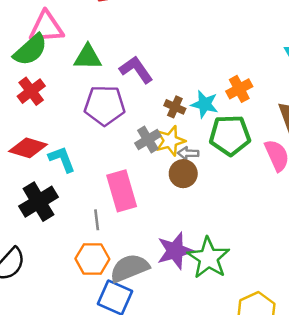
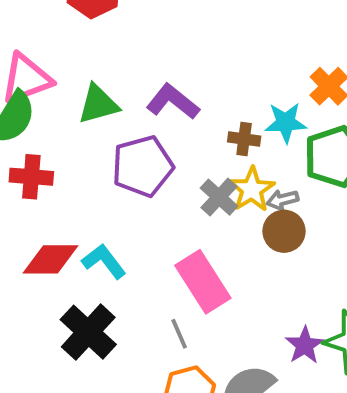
red cross: (31, 91) -> (31, 177), turned -32
purple star: (175, 251) -> (305, 345), size x0.7

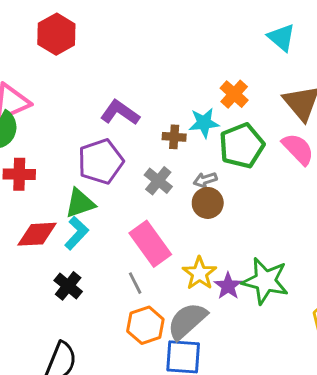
green triangle: (98, 104) -> (80, 203), moved
yellow star: (252, 189) -> (199, 273), moved
cyan L-shape: (104, 261) -> (76, 233), turned 84
black cross: (88, 332) -> (68, 286), size x0.7

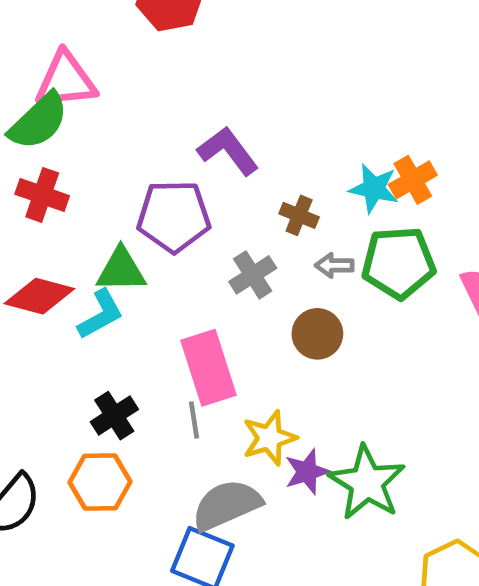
cyan star: (204, 123) -> (374, 188), moved
gray arrow: (205, 180) -> (334, 265), moved
gray line: (135, 283) -> (194, 420), moved
black cross: (68, 286) -> (114, 416), moved
orange hexagon: (145, 325) -> (100, 482), moved

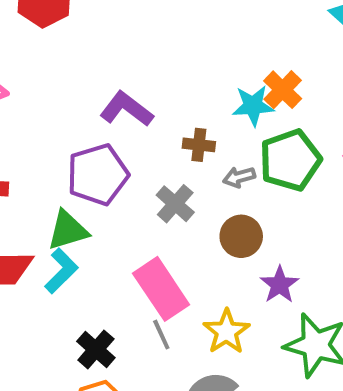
purple star: (307, 472) -> (280, 285), moved

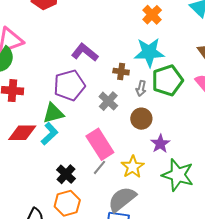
orange cross: (283, 90) -> (152, 15), moved
cyan star: (253, 106) -> (149, 52), size x1.4
gray arrow: (239, 177) -> (141, 88), turned -63
gray line: (161, 335) -> (99, 167), turned 63

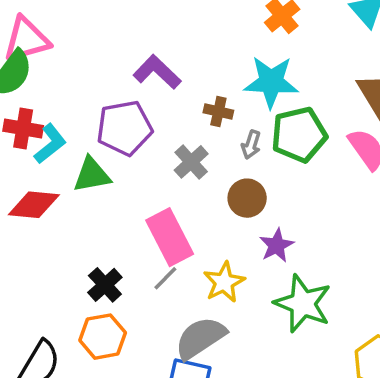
cyan L-shape: (49, 134) -> (50, 144), moved

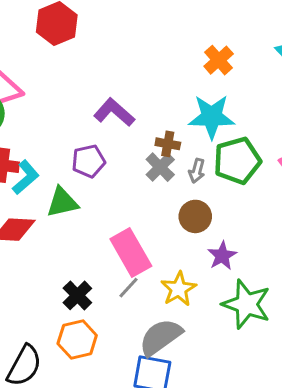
purple pentagon: (125, 128) -> (88, 161), size x0.7
gray cross: (191, 162) -> (160, 167), moved

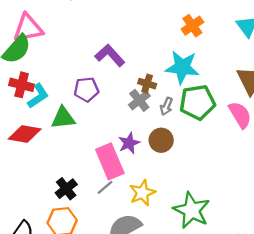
purple star: (222, 256) -> (129, 143), moved

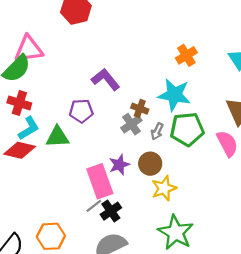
cyan L-shape: (38, 96) -> (29, 128), moved
black cross: (66, 189) -> (111, 211), moved
yellow star: (142, 193) -> (164, 188), moved

